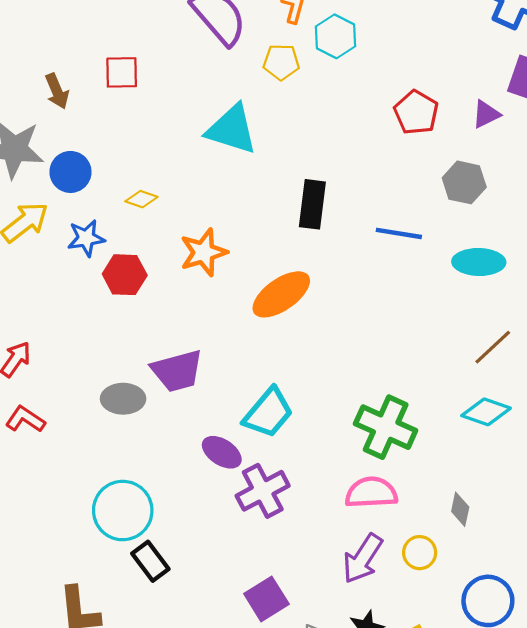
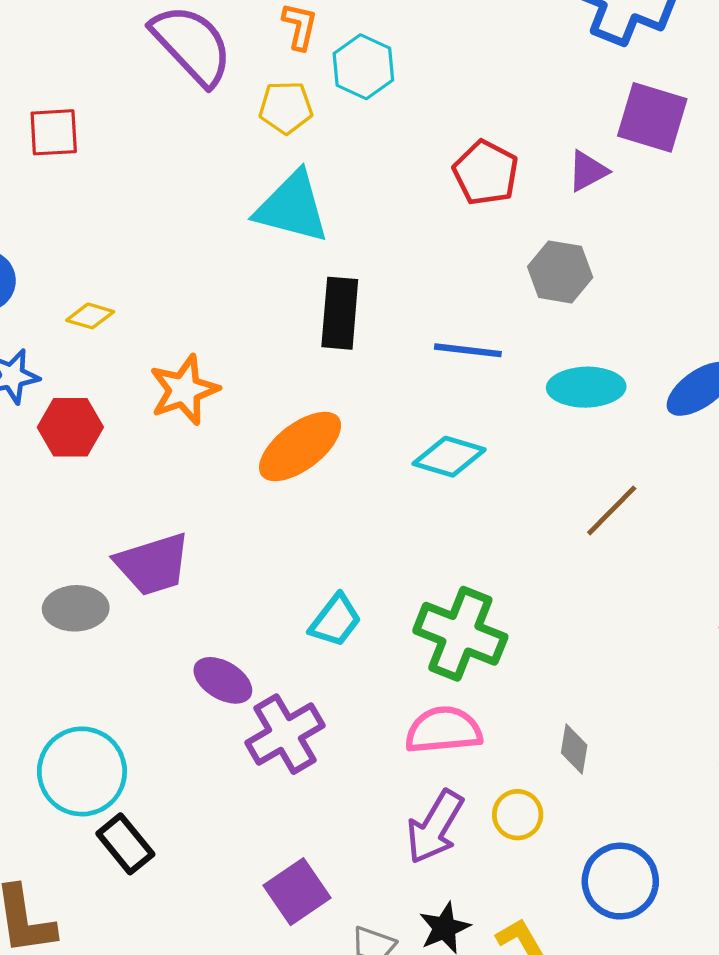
cyan triangle: (232, 129) -> (292, 207), moved
cyan diamond: (486, 412) -> (449, 457), moved
cyan trapezoid: (268, 413) -> (335, 621), moved, size x0.7

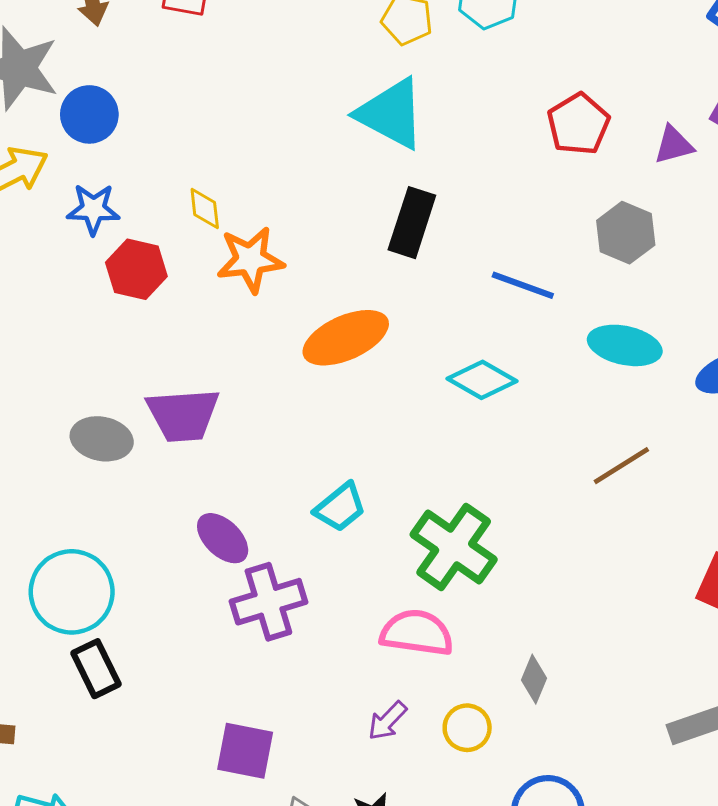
yellow diamond: (90, 316) -> (205, 209), moved, turned 54
purple arrow: (435, 827) -> (387, 721), size x0.6
purple square: (297, 892) -> (245, 751), turned 32

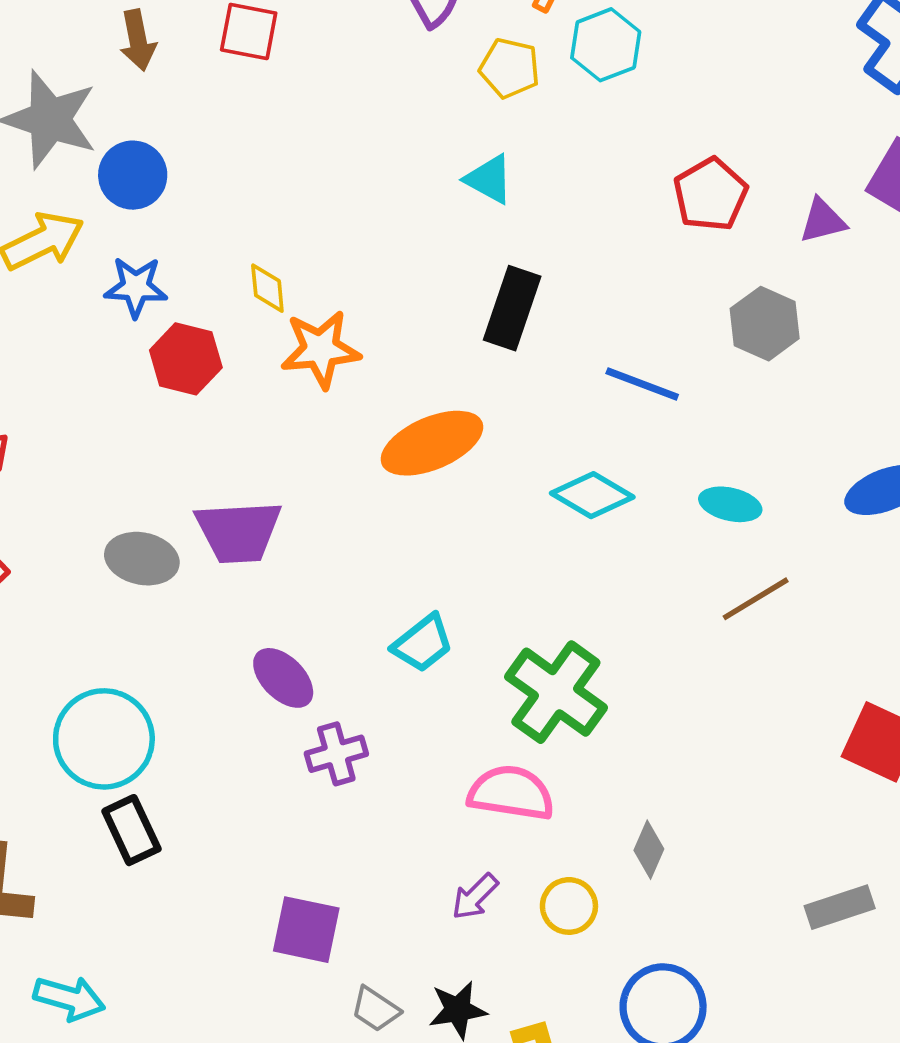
cyan triangle: (391, 114) -> (489, 179), size x0.6
cyan ellipse: (625, 345) -> (730, 504), moved, size x0.7
purple cross: (268, 602) -> (336, 754), size x0.7

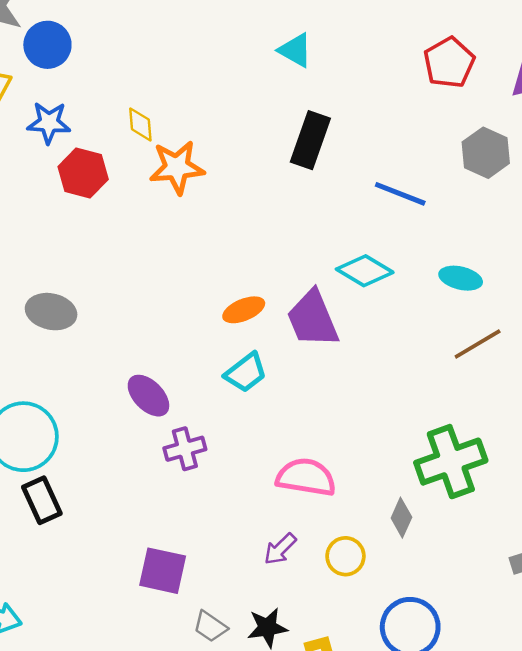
orange ellipse: (432, 443) -> (244, 310), moved, size x0.6
purple trapezoid: (238, 532) -> (313, 319), moved, turned 70
green cross: (556, 692) -> (451, 462), moved, turned 34

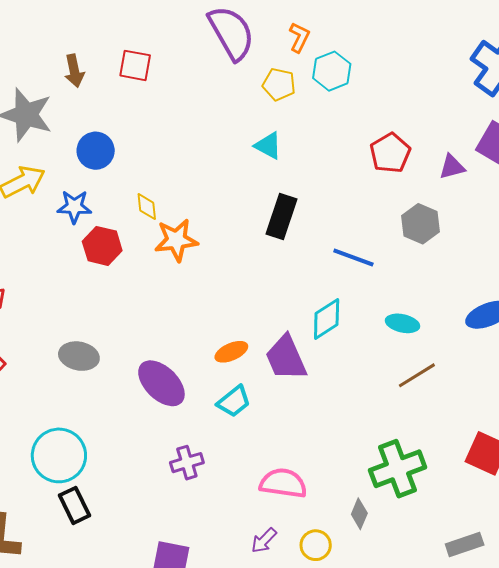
blue circle: (47, 45) -> (96, 151), moved
cyan diamond: (365, 271) -> (327, 319), turned -63
purple ellipse: (148, 396) -> (161, 383), moved, size x1.4

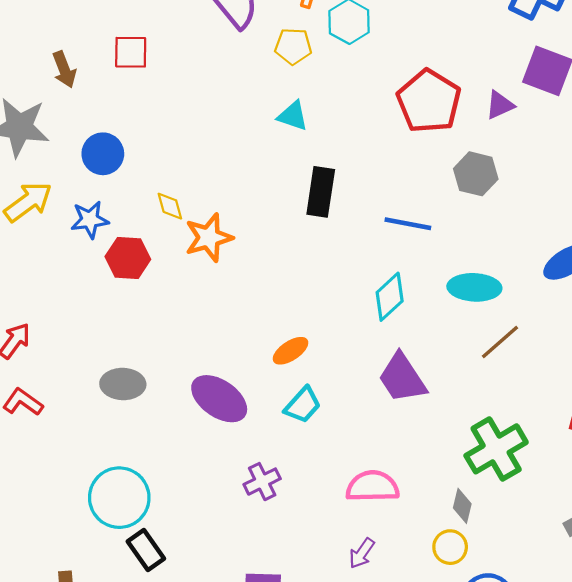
red pentagon: (390, 153) -> (429, 101), size x1.4
cyan ellipse: (402, 323) -> (474, 287), size x1.4
purple trapezoid: (286, 358) -> (402, 378), moved
yellow circle: (316, 545) -> (450, 547), moved

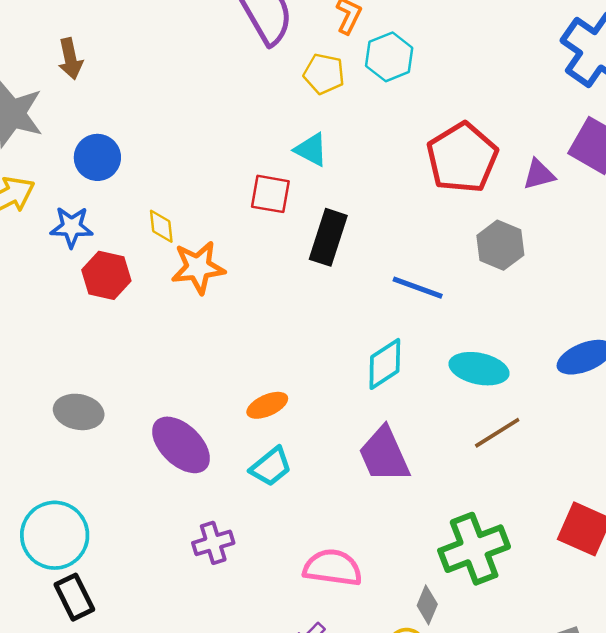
red square: (131, 52) -> (270, 194), moved

